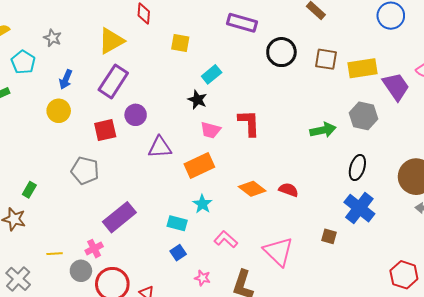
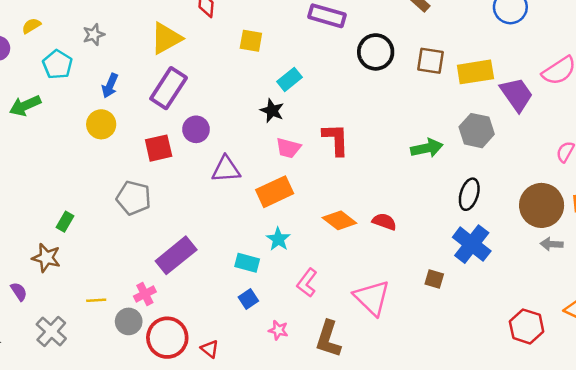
gray star: (53, 38) -> (94, 35), turned 30
pink L-shape: (226, 239) -> (307, 283), turned -95

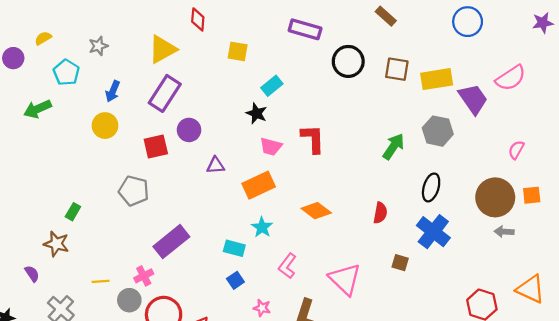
green arrow: (427, 148) -> (394, 147), turned -44
purple triangle: (226, 169) -> (216, 165), size x0.7
red semicircle: (384, 222) -> (380, 213), moved, turned 80

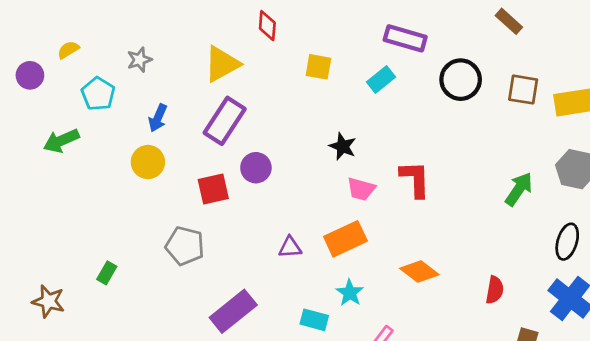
cyan rectangle: (272, 86) -> (381, 80), moved
purple triangle: (216, 165) -> (290, 247), moved
red semicircle: (380, 213) -> (495, 290), moved
brown star: (56, 244) -> (48, 301), moved

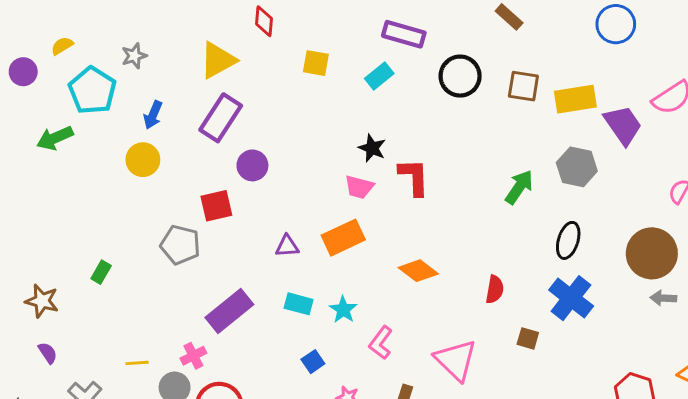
cyan pentagon: (98, 94) -> (92, 90), size x1.4
black star: (343, 146) -> (372, 148), moved
red square: (213, 189) -> (216, 206), moved
cyan star: (350, 293) -> (343, 310), moved
cyan rectangle: (314, 320) -> (299, 304), moved

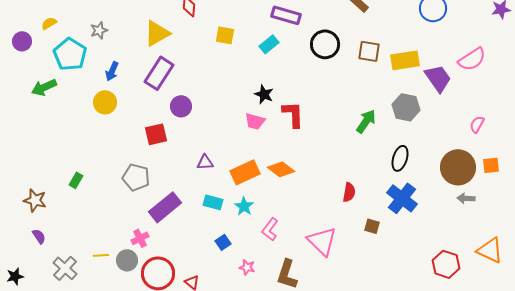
orange rectangle: (343, 238) -> (245, 172), moved
gray pentagon: (180, 245) -> (136, 177), moved
orange diamond: (418, 271) -> (281, 169), moved
yellow line: (137, 363) -> (101, 255), moved

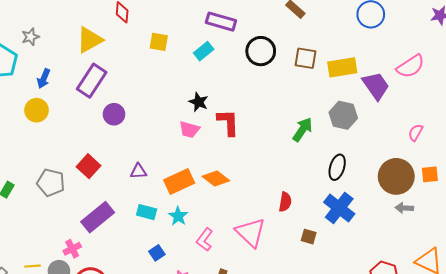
red square: (156, 134) -> (89, 166), moved, turned -35
gray pentagon: (136, 177) -> (51, 183), moved
pink triangle: (322, 241) -> (251, 232), moved

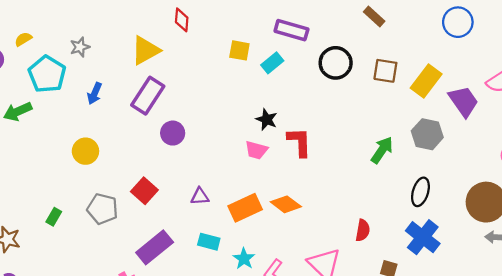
yellow square: (159, 42) -> (239, 50), moved
yellow rectangle: (342, 67) -> (426, 81), turned -44
yellow circle: (37, 110) -> (85, 151), moved
cyan star: (178, 216) -> (244, 259), moved

